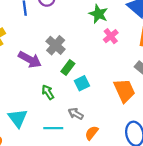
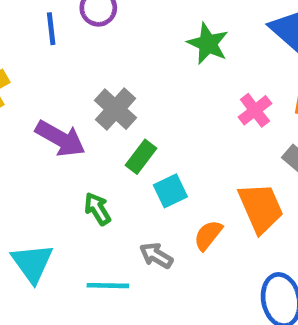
pink cross: (111, 36) -> (255, 110), moved
orange semicircle: (92, 133) -> (208, 235), moved

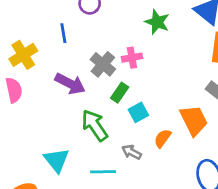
blue line: (51, 29) -> (63, 33), moved
pink cross: (255, 110) -> (132, 58), moved, turned 30
green arrow: (97, 209) -> (95, 125), size x1.6

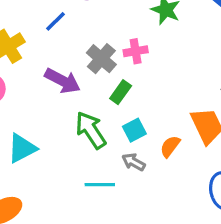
blue line: (63, 33) -> (56, 21), turned 54
cyan square: (138, 112) -> (134, 130), moved
cyan triangle: (57, 160) -> (22, 148), moved, turned 40

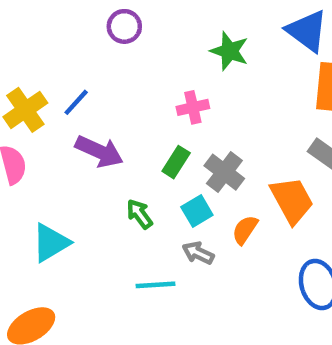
blue line: (56, 21) -> (76, 102), moved
gray cross: (101, 59) -> (224, 172), moved
green arrow: (91, 130) -> (140, 214), size x0.6

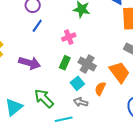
blue line: (76, 102) -> (37, 26), moved
green arrow: (140, 214) -> (44, 98), moved, size x1.5

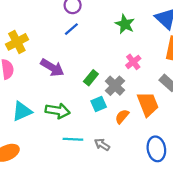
pink cross: (69, 37) -> (133, 62), moved, turned -32
green arrow: (44, 98) -> (58, 111), turned 130
gray arrow: (81, 102) -> (102, 145), moved

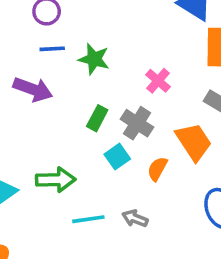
green star: (125, 24) -> (94, 59), moved
blue line: (71, 29) -> (52, 49), turned 49
purple arrow: (52, 68) -> (33, 89), moved

